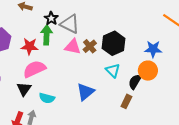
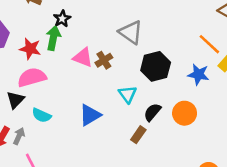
gray triangle: (70, 24) -> (131, 32), moved
black hexagon: (114, 43) -> (156, 66), moved
blue star: (153, 49) -> (198, 74), moved
orange circle: (148, 71) -> (185, 113), moved

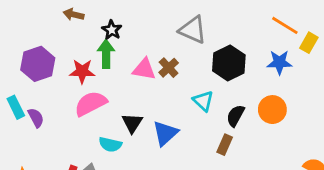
black triangle: (15, 100) -> (132, 123), moved

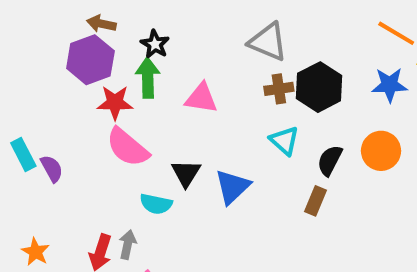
purple hexagon: (38, 64) -> (90, 60), moved
brown cross: (169, 68) -> (279, 89), moved, turned 36
pink semicircle: (91, 104) -> (128, 147), turned -112

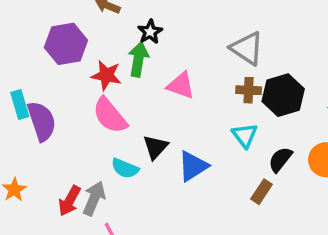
purple hexagon: (90, 60) -> (66, 44), moved
purple semicircle: (52, 169) -> (42, 121), size x1.6
gray arrow: (128, 244) -> (94, 198), size x1.4

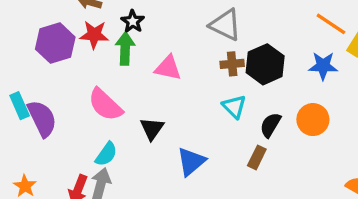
red star: (106, 75) -> (94, 35), moved
blue triangle: (193, 166) -> (191, 162), moved
cyan semicircle: (125, 168) -> (106, 154), moved, turned -70

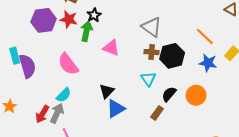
orange line: (331, 24) -> (205, 37), moved
black triangle: (152, 129) -> (107, 91), moved

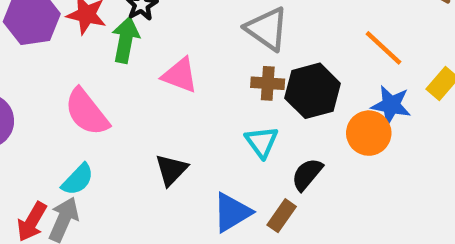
orange circle: (196, 95) -> (369, 133), moved
blue triangle: (116, 109) -> (232, 212), moved

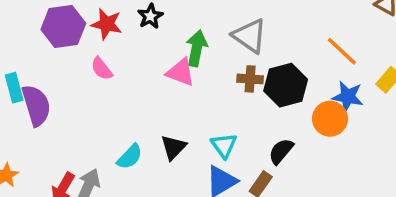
green arrow: (126, 40) -> (197, 48), moved
pink semicircle: (87, 112) -> (102, 69), moved, size x0.6
cyan triangle: (262, 142) -> (224, 145), moved
cyan semicircle: (78, 179) -> (130, 157), moved

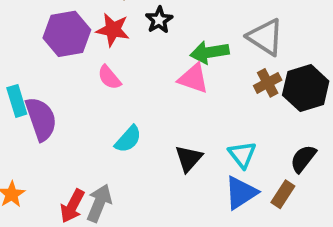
green arrow: (197, 48) -> (209, 52), turned -108
brown cross: (250, 79) -> (268, 83), turned -30
cyan semicircle: (130, 157) -> (128, 139), moved

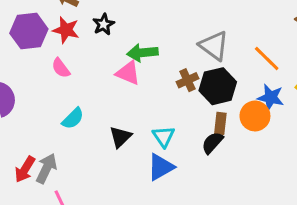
gray triangle: (265, 37) -> (214, 46), moved
brown rectangle: (283, 194) -> (220, 123), moved, turned -30

